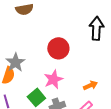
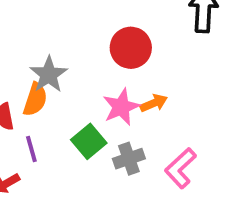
orange arrow: (90, 85) -> (154, 103), moved

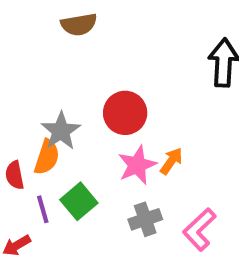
red circle: (131, 48) -> (125, 113), moved
orange arrow: (154, 103) -> (171, 161), turned -32
green square: (89, 141) -> (79, 201), moved

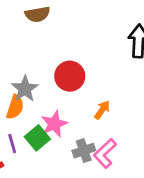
pink star: (137, 165) -> (54, 124), moved
pink L-shape: (199, 229) -> (105, 153), moved

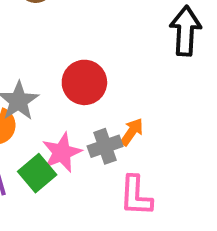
gray cross: (84, 151) -> (105, 146), moved
pink L-shape: (105, 153) -> (136, 196), turned -44

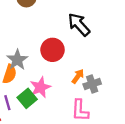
black arrow: (185, 31) -> (79, 25), moved, turned -45
gray cross: (105, 146) -> (92, 84), moved

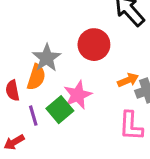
orange arrow: (78, 76) -> (128, 80), turned 32

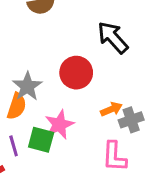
green square: (60, 110) -> (41, 140), turned -35

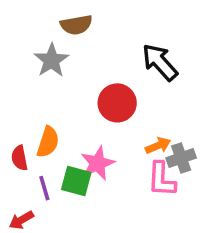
gray star: (27, 86) -> (51, 60), moved
pink L-shape: (114, 157) -> (162, 179), moved

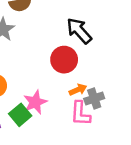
red circle: (117, 103) -> (64, 60), moved
green square: (76, 181) -> (20, 115), turned 35

